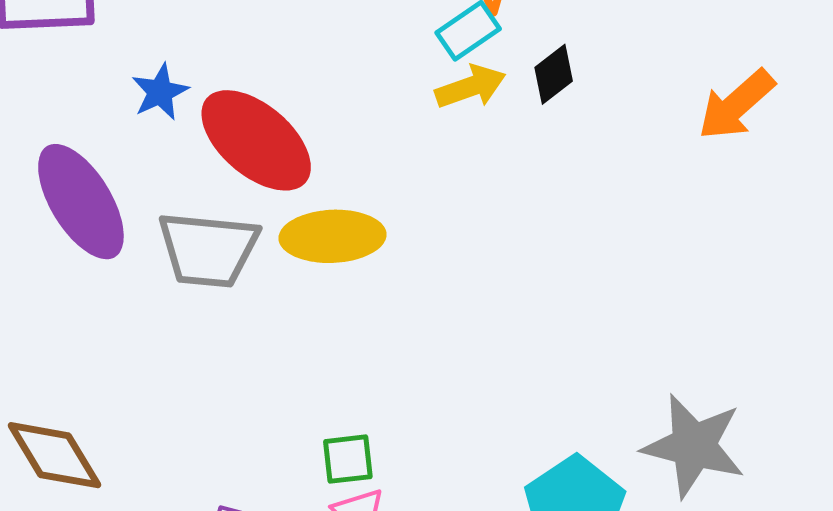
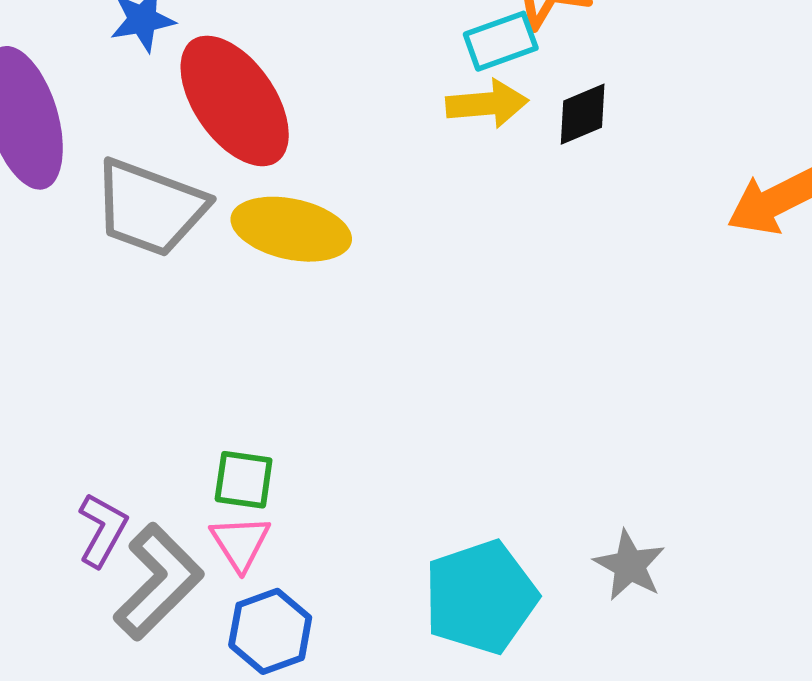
gray star: (694, 446) -> (630, 565), size x0.6

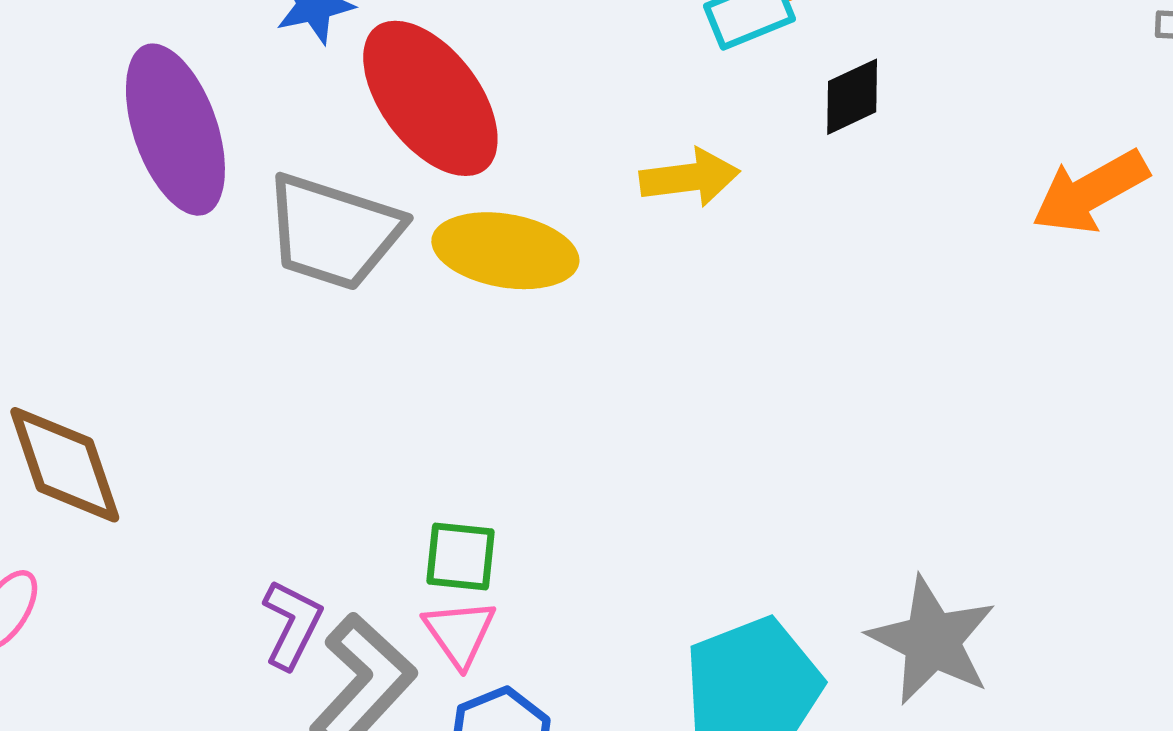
yellow arrow: (487, 104) -> (690, 178), moved
gray star: (630, 565) -> (932, 641), size x1.5

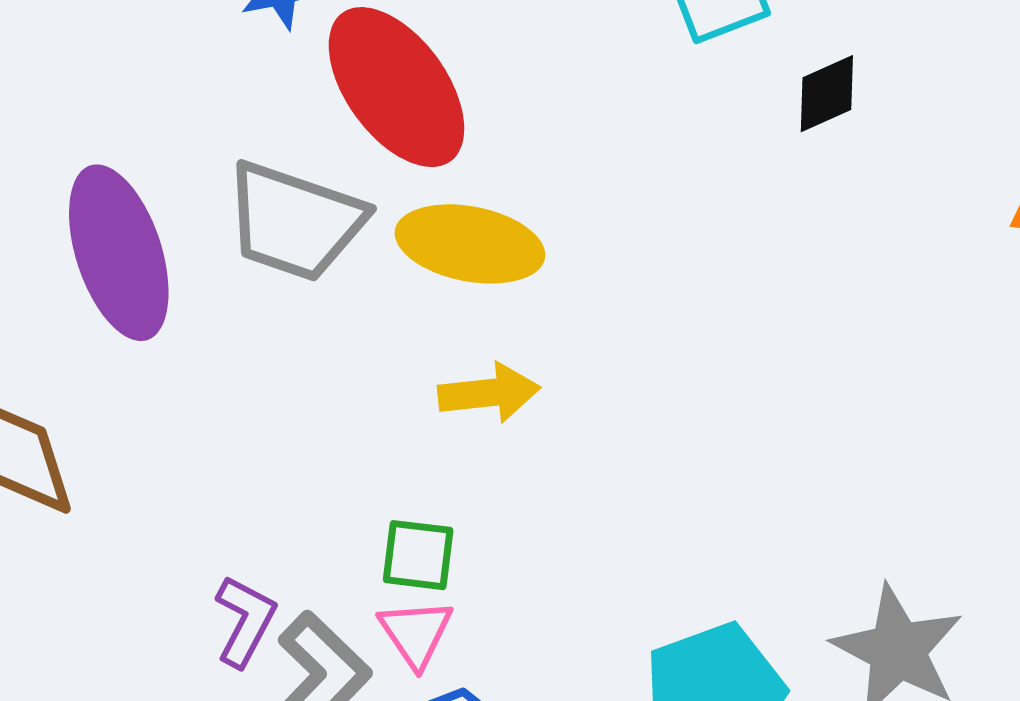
purple ellipse: (175, 130) -> (119, 253), moved
yellow arrow: (690, 178) -> (489, 393), moved

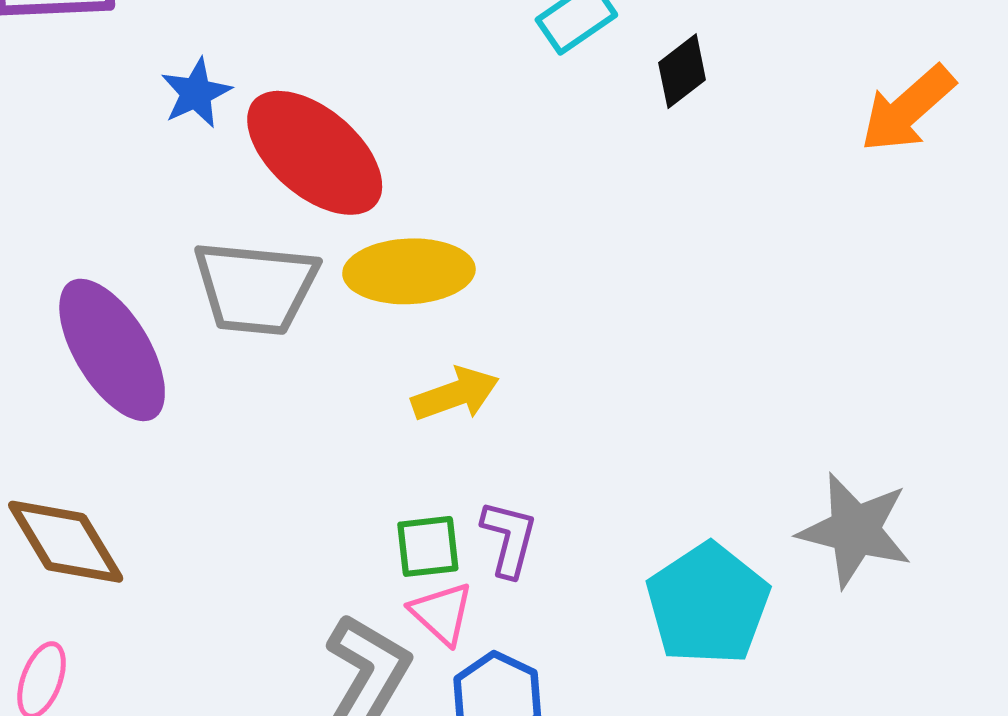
purple L-shape: (245, 621) -> (509, 538), moved

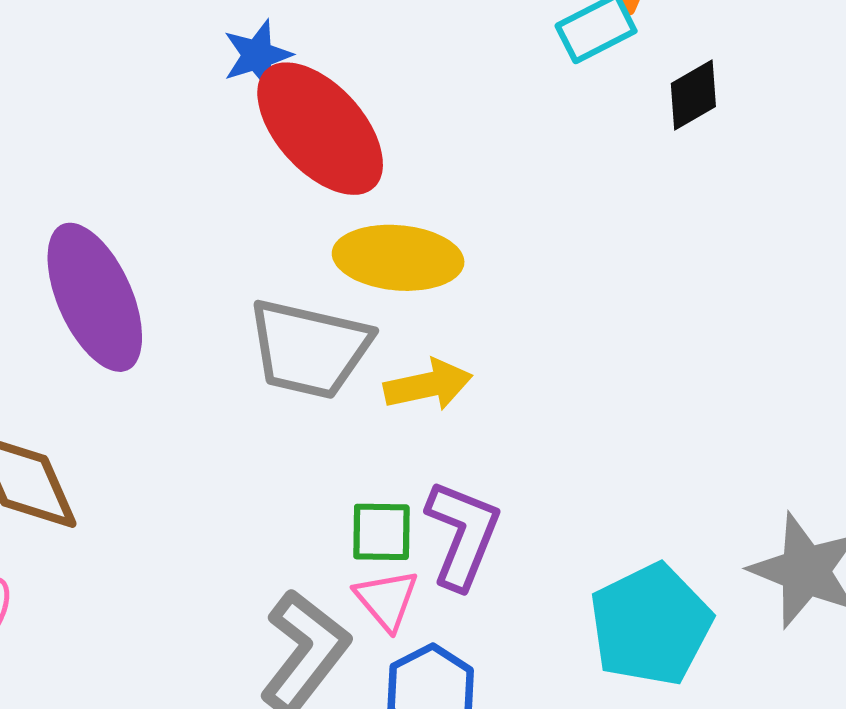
blue star: (196, 93) -> (257, 55), moved
gray trapezoid: (255, 288) -> (309, 349), moved
purple L-shape: (509, 538) -> (463, 534), size x1.4

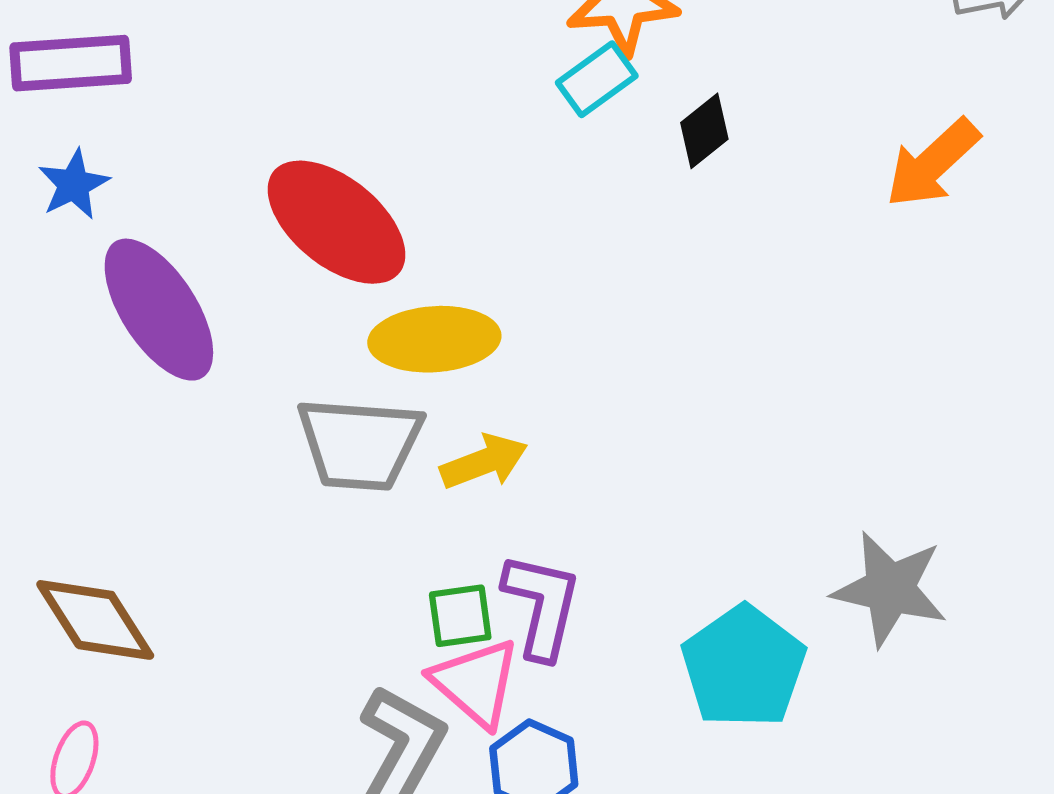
blue star: (257, 55) -> (74, 184), moved
purple ellipse: (95, 297) -> (159, 310), moved
pink triangle: (387, 600) -> (476, 683), size x1.4

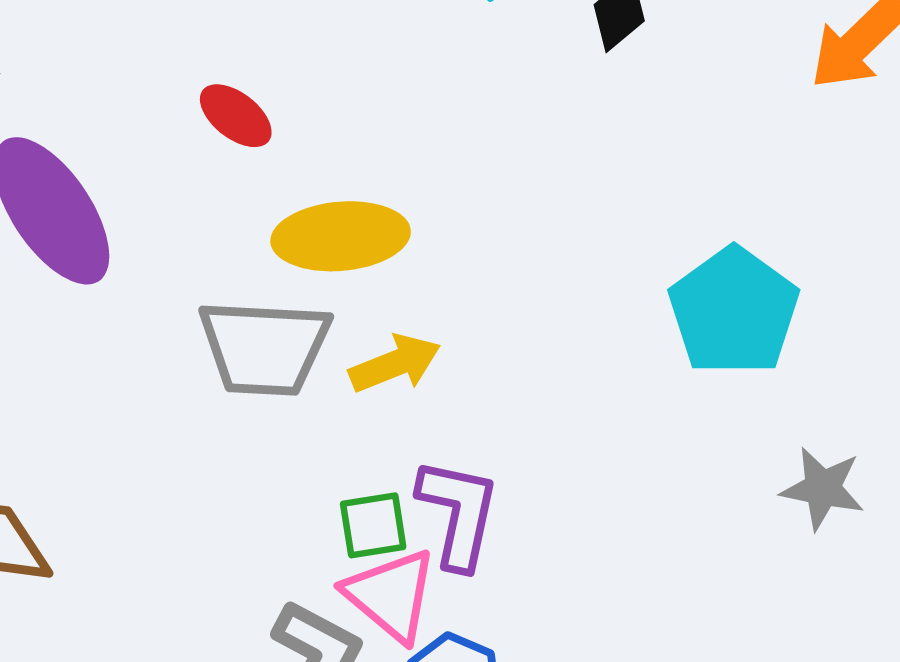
red ellipse: (336, 222) -> (236, 116), size x0.5
gray star: (890, 589) -> (823, 488), size x0.7
cyan pentagon: (744, 667) -> (734, 311), moved

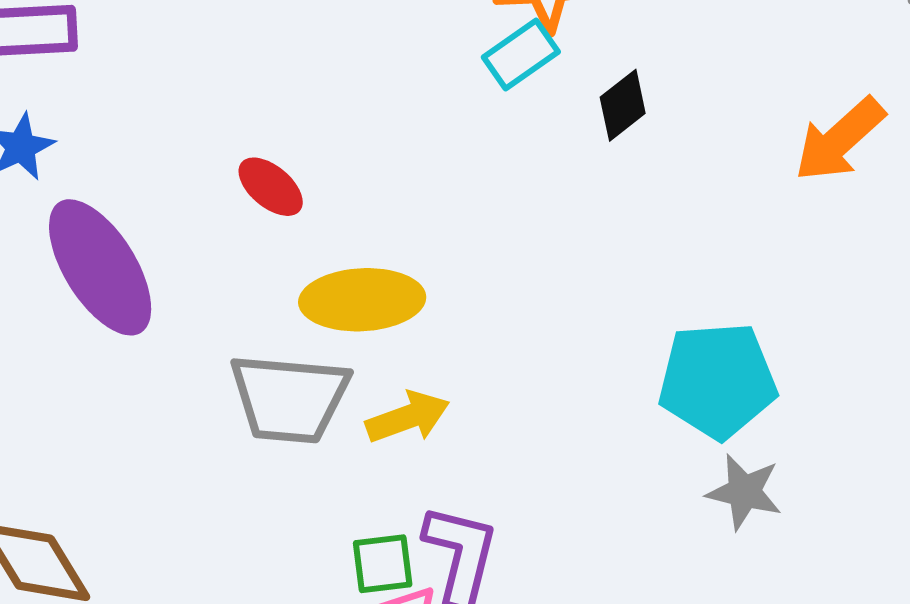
cyan pentagon: (734, 311) -> (717, 380), turned 30
gray star: (823, 488) -> (744, 492), moved

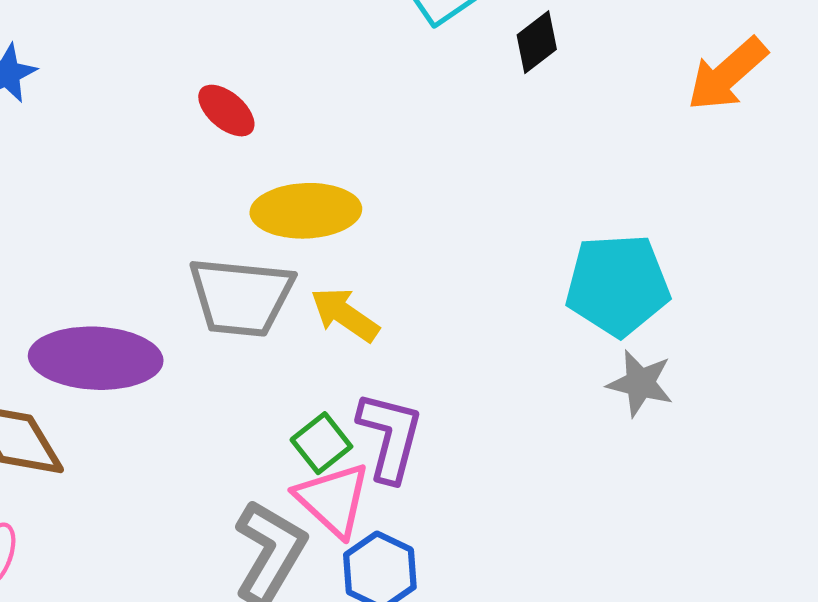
purple ellipse: (100, 267) -> (96, 358), moved, turned -56
yellow arrow: (408, 417) -> (345, 315), turned -126
green square: (383, 564) -> (321, 443), turned -32

